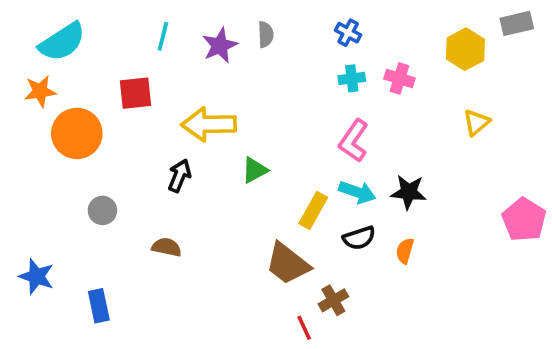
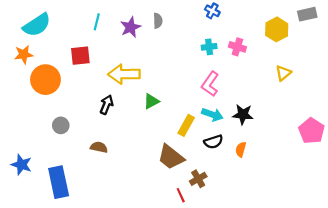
blue cross: (348, 33) -> (212, 11), moved
blue rectangle: (99, 306) -> (59, 182), size x1.6

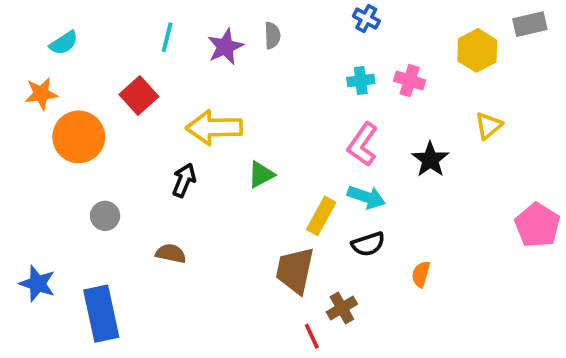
cyan semicircle: (37, 25) -> (64, 43), size x0.6
red square: (80, 56) -> (139, 96), turned -36
black star: (243, 114) -> (430, 159), moved, turned 30
orange semicircle: (241, 149) -> (421, 274), moved
brown trapezoid: (171, 157) -> (295, 270), turned 64

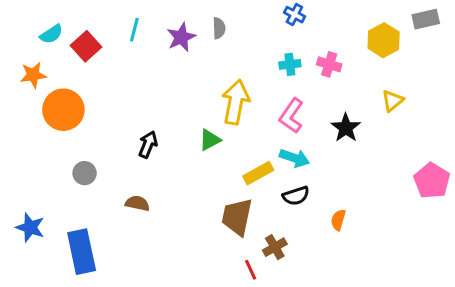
red square: (139, 96) -> (86, 46), moved
yellow arrow: (214, 128) -> (236, 102), moved, turned 102
yellow rectangle: (321, 216) -> (258, 173), turned 32

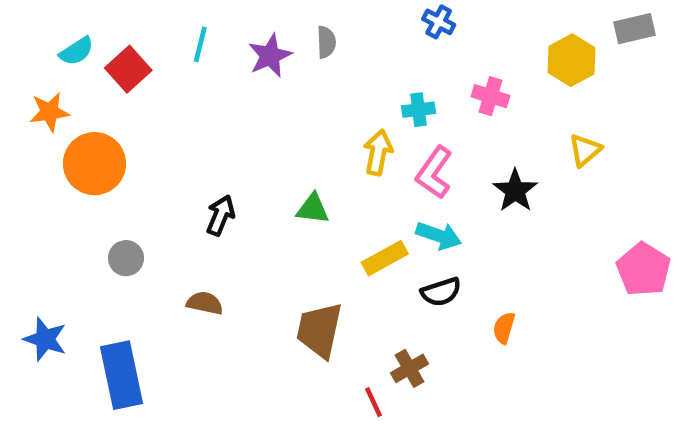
cyan cross: (290, 64) -> (418, 110), moved
yellow arrow: (236, 102) -> (378, 152), moved, size x0.7
green triangle: (210, 140) -> (313, 209), turned 35
brown trapezoid: (237, 217) -> (319, 330), moved

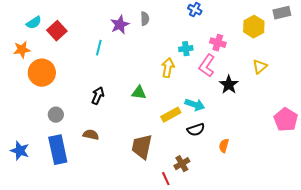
cyan line: (200, 44) -> (99, 48), moved
pink L-shape: (434, 173) -> (207, 66), moved
blue rectangle: (122, 375) -> (58, 150), moved

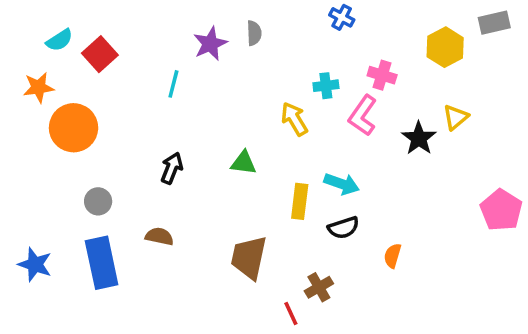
yellow arrow: (168, 68) -> (294, 119), turned -42
black star: (229, 85) -> (419, 138), moved
yellow rectangle: (171, 115) -> (300, 201), turned -54

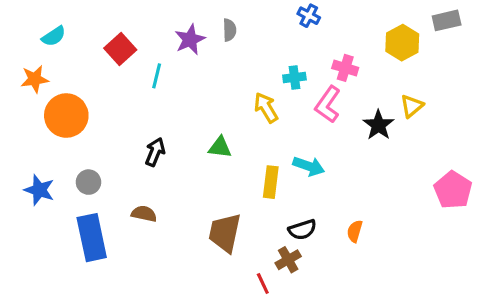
red square: (100, 54) -> (120, 49), moved
black semicircle: (343, 228) -> (302, 230), moved
blue star: (35, 264) -> (39, 190), moved

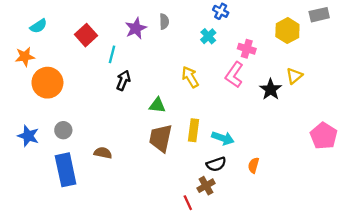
cyan cross: (294, 77) -> (208, 36), moved, turned -35
black arrow: (155, 152) -> (123, 80), moved
cyan arrow: (309, 166) -> (223, 138), moved
brown trapezoid: (225, 233) -> (161, 138), moved

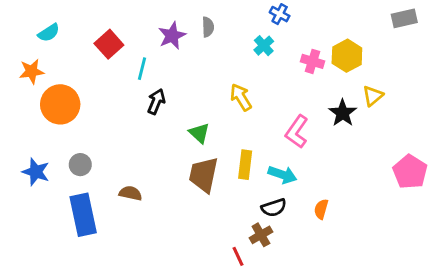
yellow hexagon: (287, 31) -> (347, 56), moved
pink L-shape: (234, 75) -> (297, 132), moved
green triangle: (157, 105) -> (199, 133), turned 36

